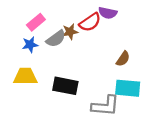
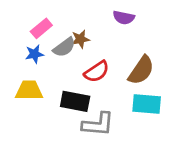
red semicircle: (90, 22) -> (97, 72), moved
brown semicircle: (123, 59) -> (141, 70), size x1.6
gray L-shape: (105, 106) -> (98, 124), moved

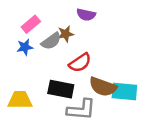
purple semicircle: (124, 18) -> (86, 15), moved
brown semicircle: (141, 70) -> (103, 87), moved, turned 76
yellow trapezoid: (29, 91) -> (20, 100), moved

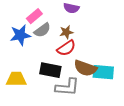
pink rectangle: (31, 24) -> (34, 16), moved
brown star: (66, 34) -> (66, 32), moved
blue star: (25, 47) -> (20, 35), size x1.5

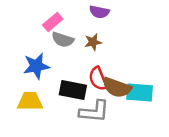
gray semicircle: (42, 30) -> (63, 40), turned 54
blue star: (20, 35) -> (36, 66), moved
red semicircle: (66, 48) -> (98, 79), moved, turned 102

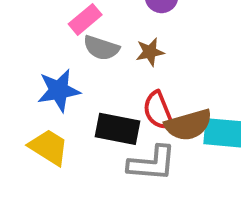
brown semicircle: (117, 87) -> (188, 125), turned -36
yellow trapezoid: (30, 101) -> (49, 147), turned 32

